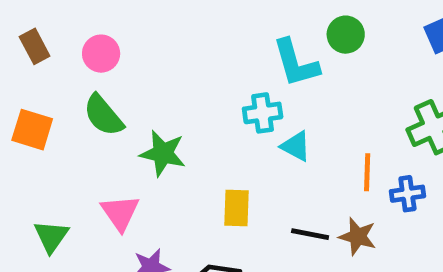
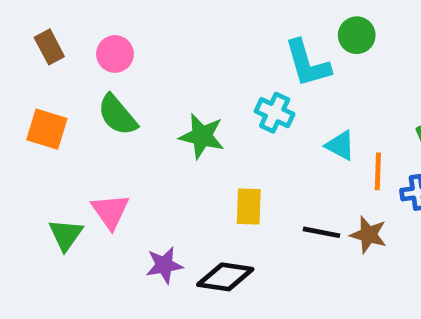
cyan cross: (263, 113) -> (275, 113), turned 33
cyan triangle: (296, 146) -> (340, 146), moved
green star: (163, 153) -> (202, 136), moved
pink triangle: (120, 213) -> (110, 211), moved

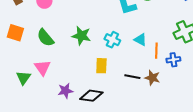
cyan cross: (275, 113) -> (112, 40), moved
green semicircle: (117, 115) -> (45, 38), moved

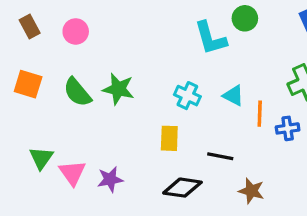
green star: (81, 36) -> (118, 89), moved
pink triangle: (42, 68) -> (72, 173), moved
brown star: (152, 78) -> (251, 191), moved
black diamond: (91, 96) -> (182, 188), moved

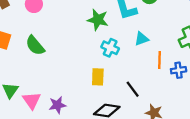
green star: (118, 89) -> (98, 20), moved
cyan triangle: (233, 96) -> (142, 39), moved, turned -48
black line: (220, 156) -> (133, 89), turned 42

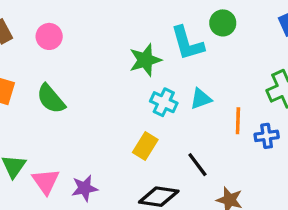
green star: (98, 20) -> (145, 60), turned -30
cyan triangle: (142, 39) -> (201, 99), moved
yellow rectangle: (98, 77) -> (145, 146), turned 30

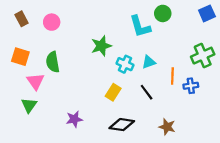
green star: (145, 60) -> (101, 46), moved
green semicircle: (51, 99) -> (53, 62), turned 30
black line: (197, 165) -> (147, 92), moved
pink triangle: (46, 181) -> (35, 81), moved

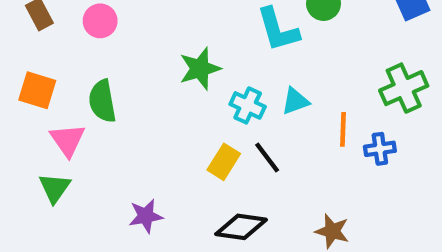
black line: (147, 92) -> (267, 157), moved

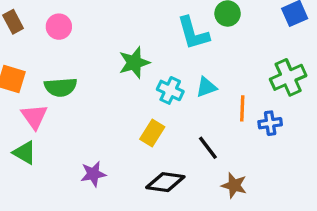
green semicircle: (102, 101) -> (61, 87), turned -84
black line: (267, 157) -> (208, 148), moved
green triangle: (55, 188) -> (25, 153), turned -35

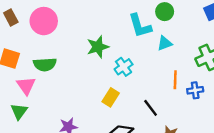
pink circle: (59, 27) -> (44, 21), size x1.5
cyan triangle: (206, 87) -> (165, 43), moved
cyan cross: (170, 90) -> (124, 67), turned 30
green triangle: (25, 153) -> (19, 111), turned 36

